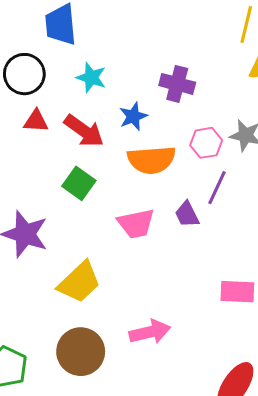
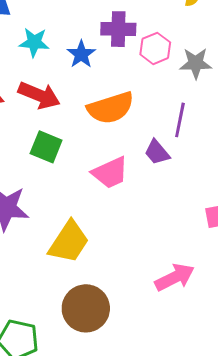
blue star: (133, 116) -> (81, 54), moved
pink hexagon: (206, 143) -> (155, 48), moved
pink arrow: (150, 332) -> (175, 277), moved

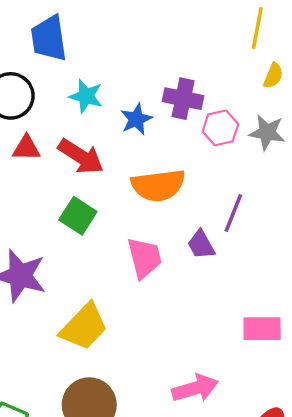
gray star: (196, 63) -> (267, 132), moved
pink trapezoid: (110, 173) -> (144, 258), turned -90

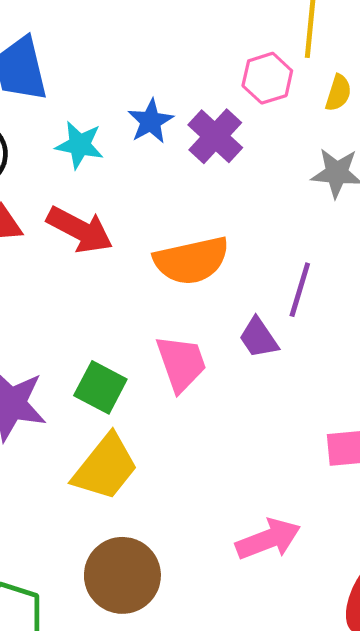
purple cross: (183, 99) -> (215, 136), turned 36
blue star: (136, 119) -> (151, 121), moved
pink hexagon: (220, 128) -> (267, 78), moved
green square: (78, 216) -> (100, 387), moved

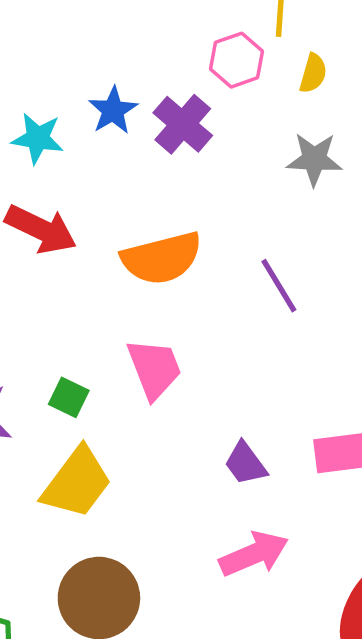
purple line: (300, 290) -> (279, 286), turned -46
purple trapezoid: (259, 338) -> (246, 463), moved
green square: (100, 387) -> (69, 397), size x0.7

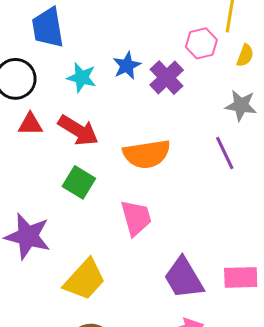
purple line: (279, 286) -> (225, 153), moved
green square: (69, 397) -> (79, 182), moved, size x1.4
purple trapezoid: (246, 463) -> (184, 278), size x1.6

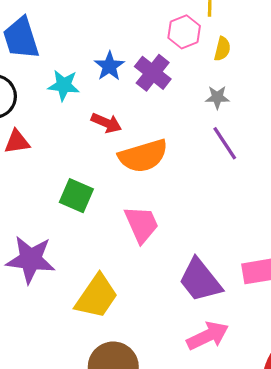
yellow semicircle: (245, 55) -> (222, 49), moved
gray star: (241, 105) -> (217, 97), moved, size x0.7
red arrow: (78, 130) -> (106, 123), moved, size x0.7

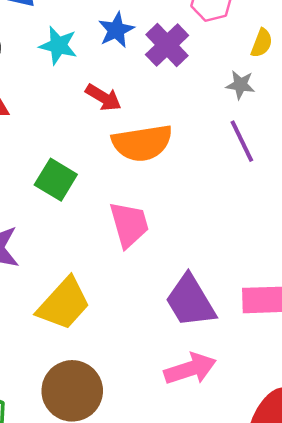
yellow semicircle: (222, 49) -> (262, 43), moved

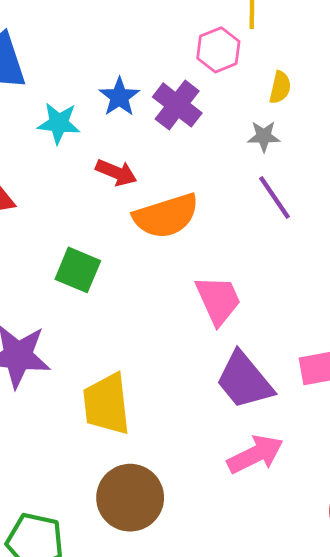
pink trapezoid: (129, 225) -> (218, 300), moved
yellow trapezoid: (64, 304) -> (107, 404), turned 140

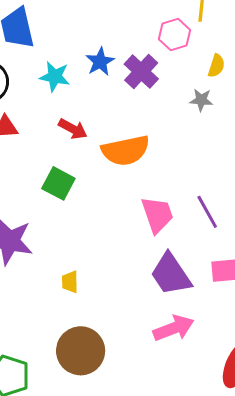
red arrow: (116, 173) -> (73, 129), moved
purple line: (274, 197) -> (207, 212), moved
yellow trapezoid: (107, 404) -> (70, 282), size x0.5

